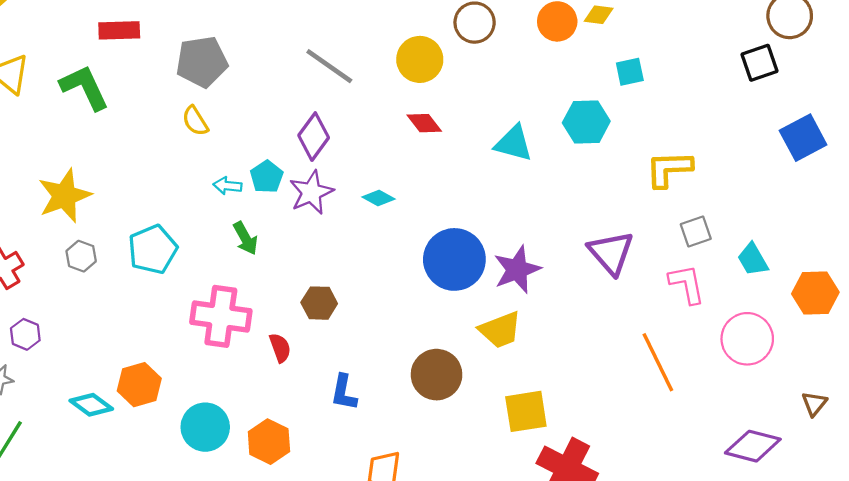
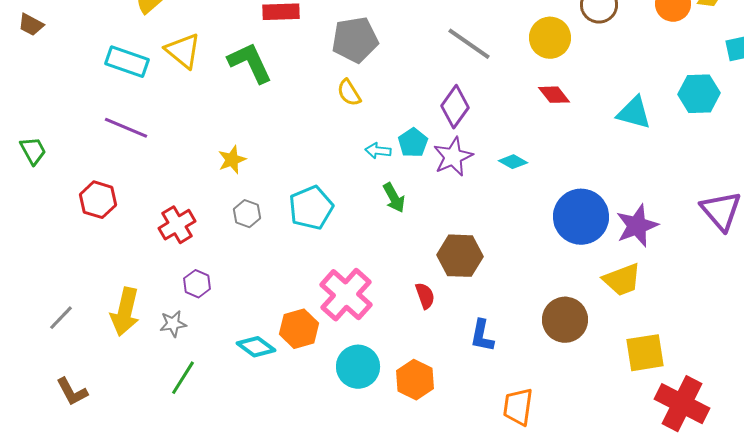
yellow star: (64, 196) -> (232, 160), size x0.6
brown hexagon: (319, 303) -> (460, 256), size x1.4
pink cross: (221, 316) -> (346, 295), moved, turned 34

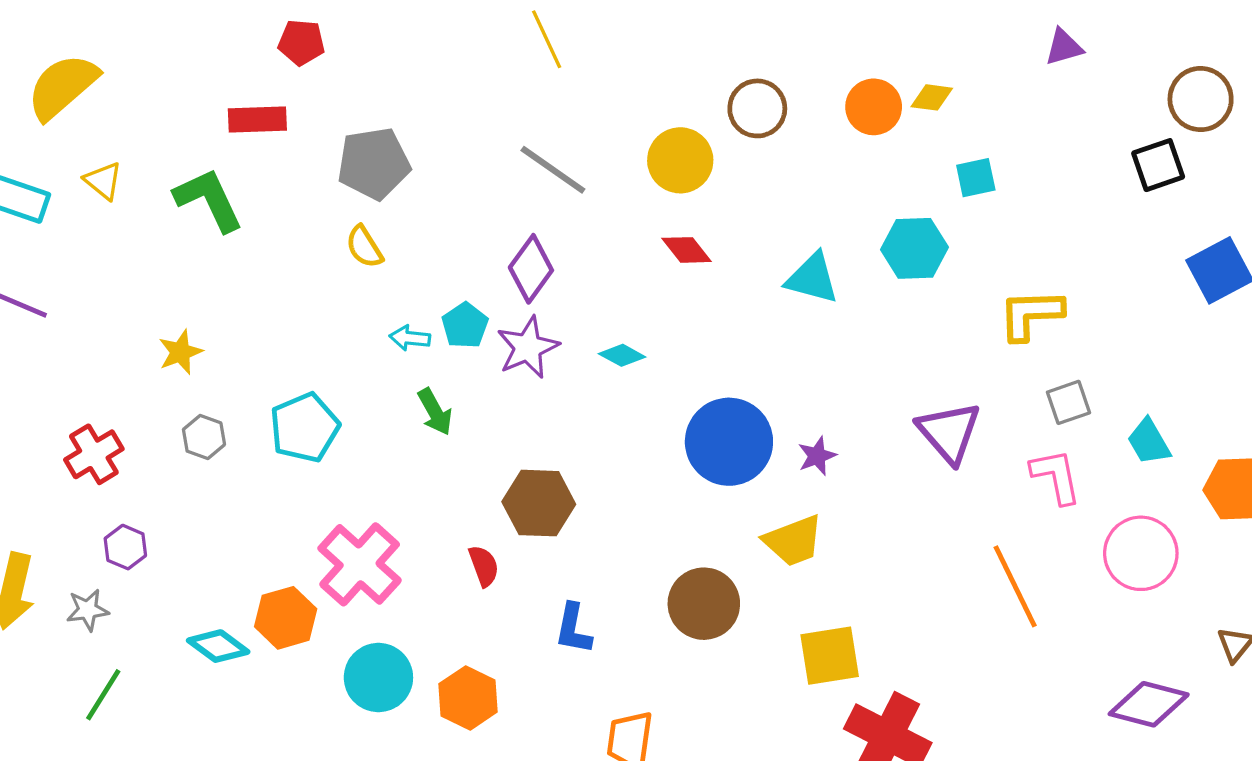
yellow triangle: (183, 51) -> (103, 181), size x0.7
purple star: (637, 226) -> (817, 456), size x0.6

